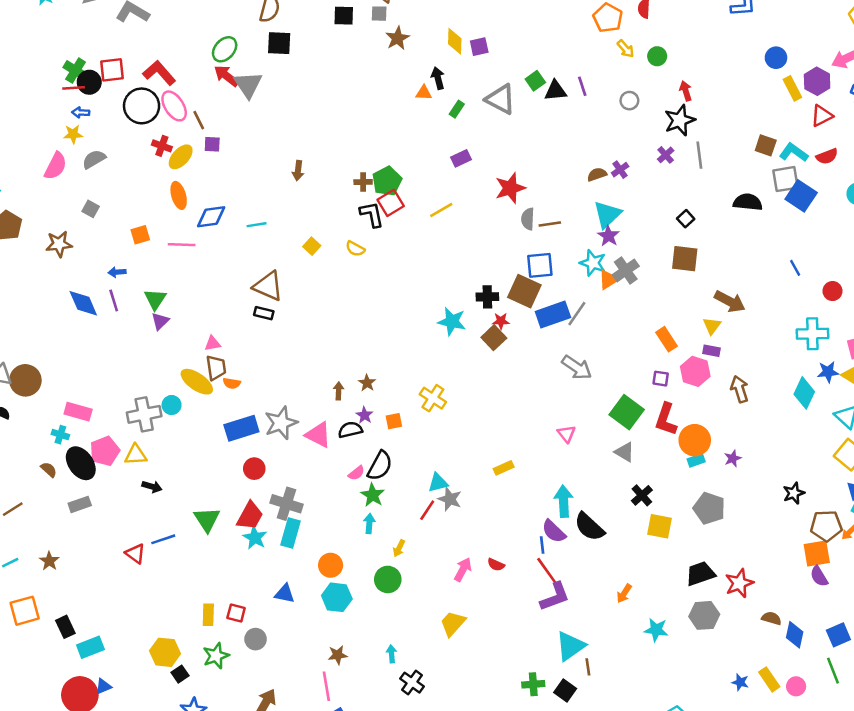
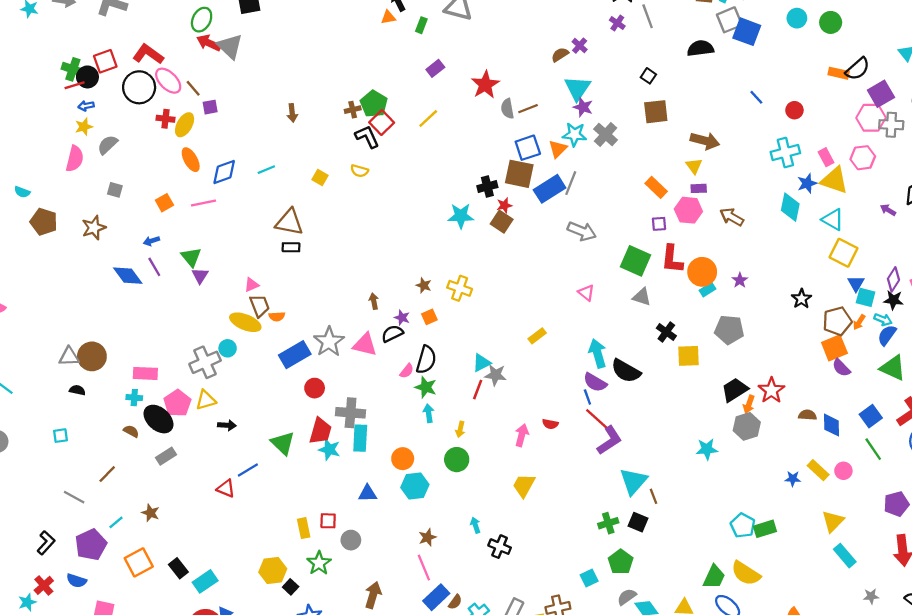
orange triangle: (608, 280) -> (558, 149), moved
brown star: (367, 383) -> (424, 285), moved
brown arrow: (740, 389) -> (732, 217), turned -30
orange arrow: (624, 593) -> (749, 404), moved

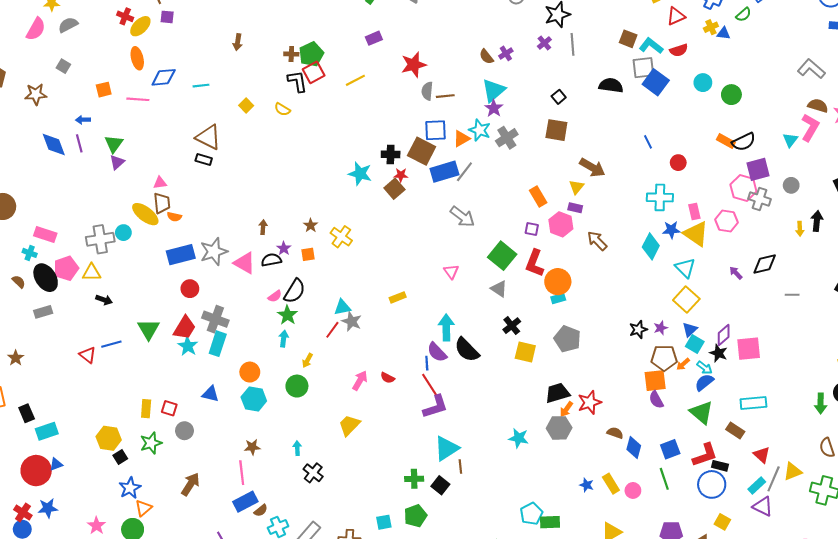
brown semicircle: (560, 55) -> (486, 57), turned -112
purple star: (740, 280) -> (661, 328), moved

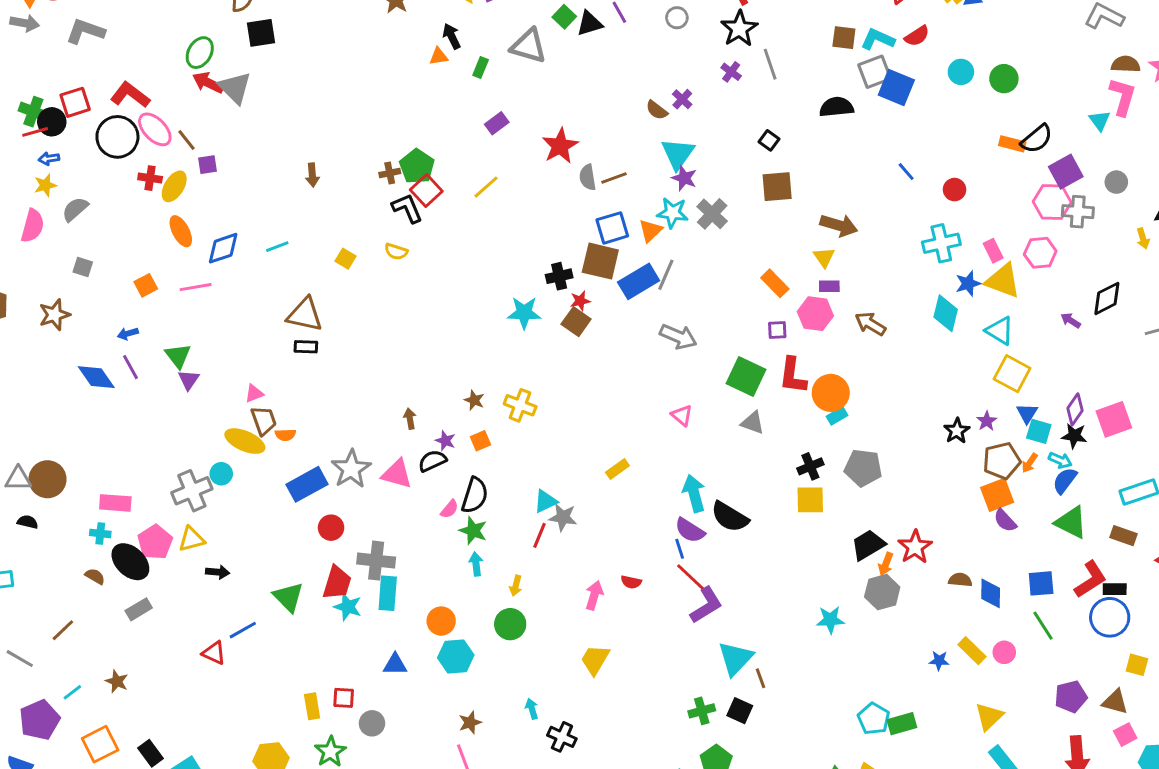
black cross: (512, 326) -> (810, 466), moved, turned 30
blue square: (670, 449) -> (1041, 583), turned 30

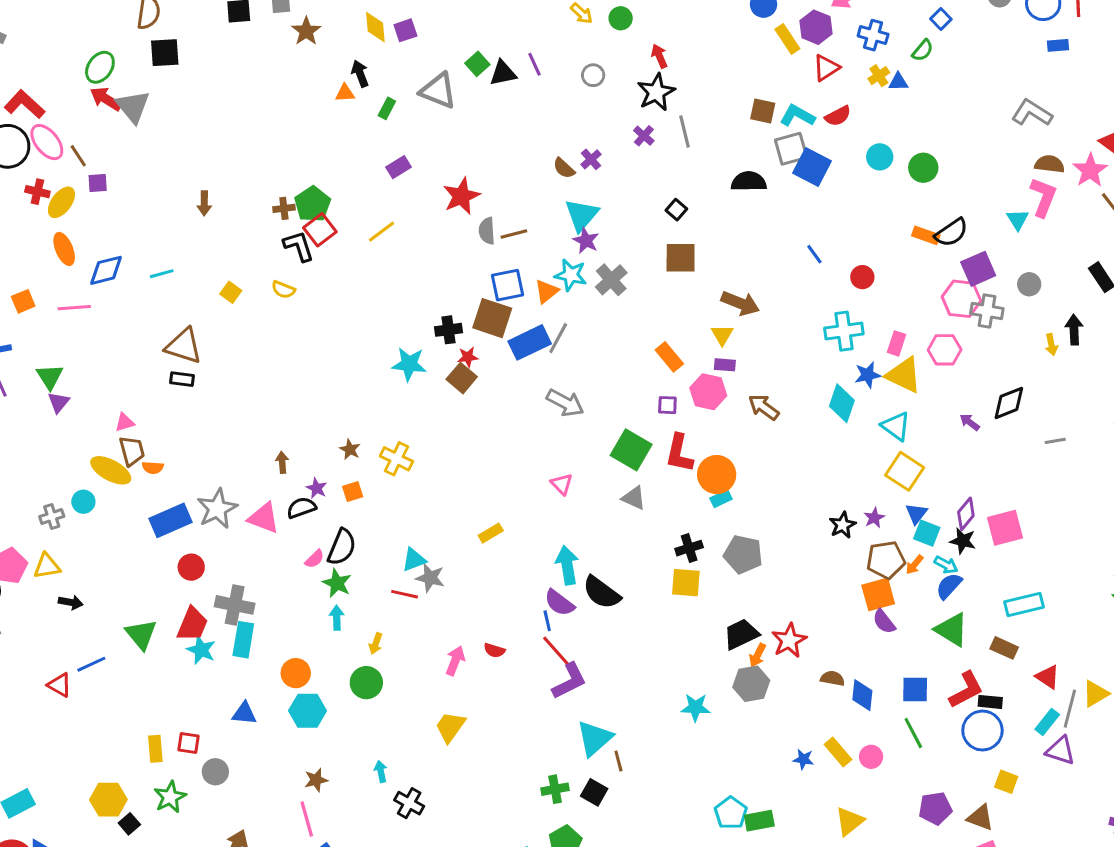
pink rectangle: (993, 251) -> (896, 343), turned 40
gray cross: (192, 491) -> (52, 517), size x0.6
red line: (539, 535) -> (405, 594), turned 75

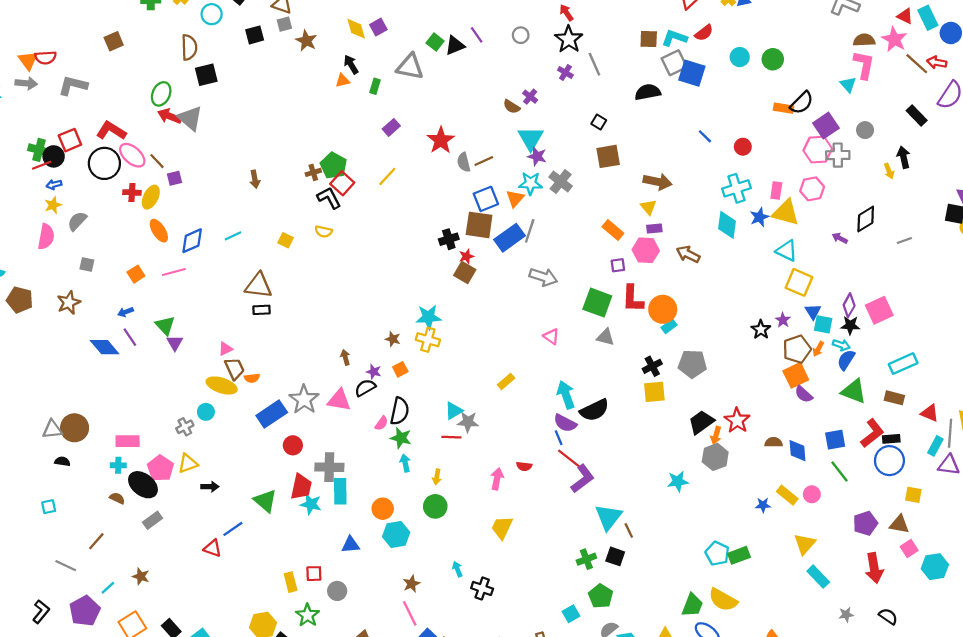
cyan star: (409, 364) -> (428, 317), moved
cyan diamond: (842, 403) -> (727, 225), moved
black semicircle: (602, 593) -> (594, 410), turned -52

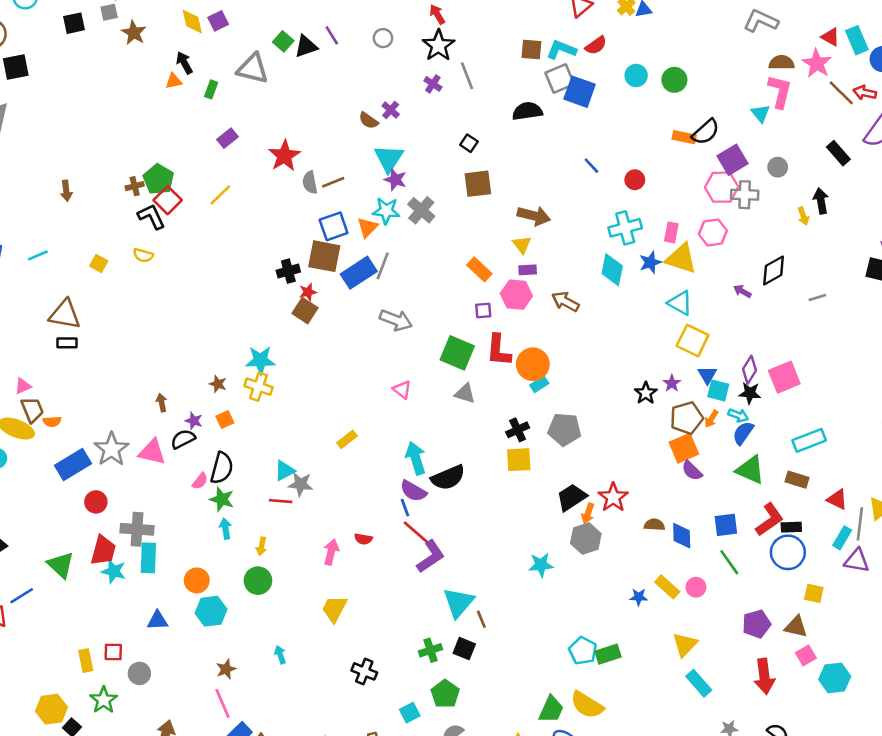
black cross: (482, 588) -> (364, 671), moved

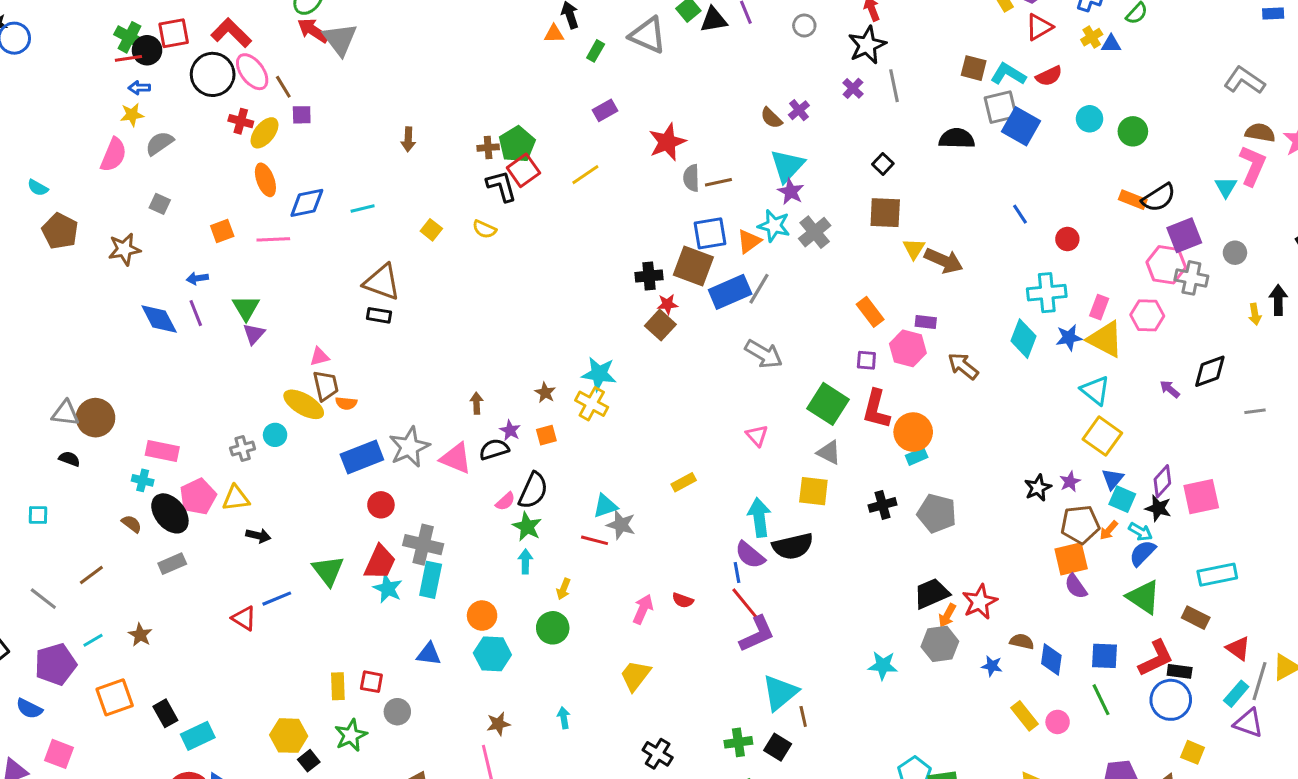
yellow triangle: (522, 245) -> (914, 249), moved
yellow square: (519, 460) -> (813, 491), moved
blue star: (639, 597) -> (992, 666), moved

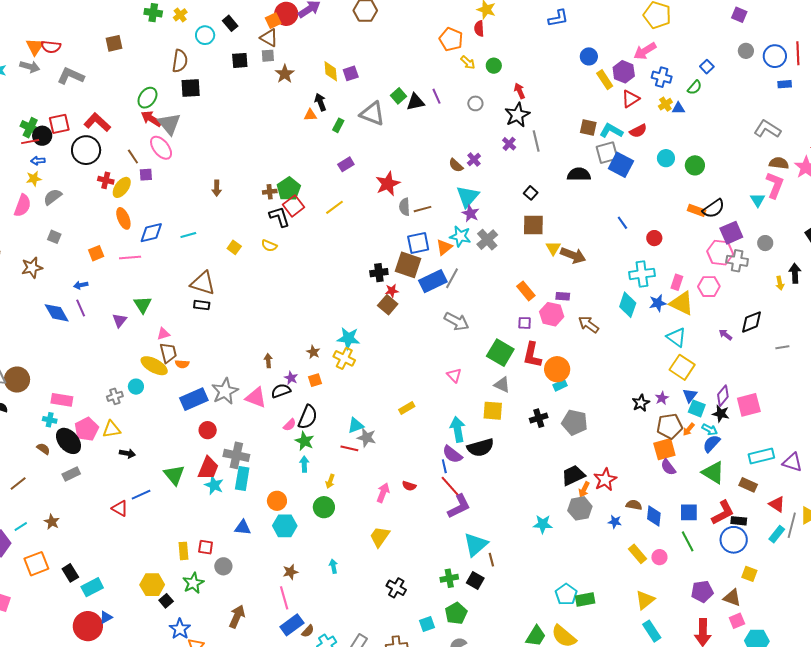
pink ellipse: (252, 72) -> (161, 148), moved
green triangle: (246, 308) -> (143, 305), moved
purple triangle: (1248, 723) -> (792, 462), moved

